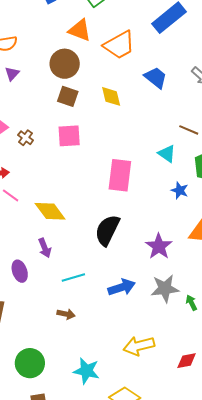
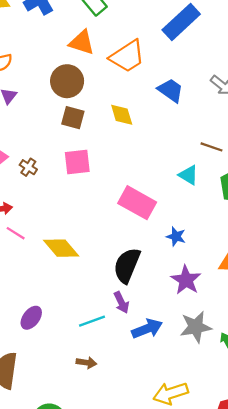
pink rectangle: (120, 175) -> (137, 203), turned -64
blue star: (180, 190) -> (176, 236), moved
purple arrow: (45, 248) -> (121, 302), moved
purple ellipse: (20, 271) -> (31, 318), turned 60

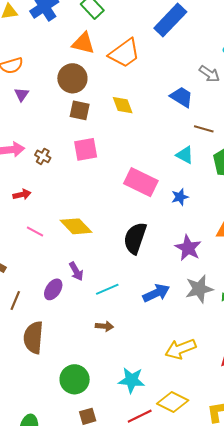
blue trapezoid: (171, 90) -> (182, 97), moved
pink line: (16, 233) -> (35, 231), moved
blue star: (176, 236) -> (180, 197), moved, turned -30
purple arrow: (121, 302) -> (76, 271), moved

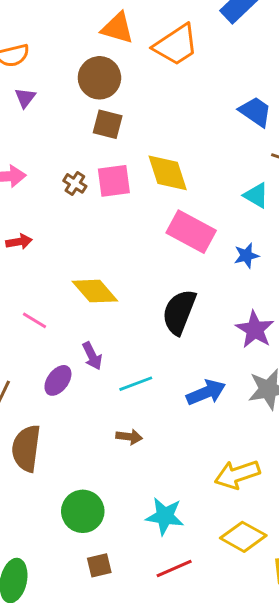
yellow diamond: (123, 105) -> (168, 173), moved, size x1.4
brown cross: (43, 156) -> (75, 183), moved
pink line: (35, 231) -> (34, 320), moved
yellow diamond: (173, 402) -> (243, 537), moved

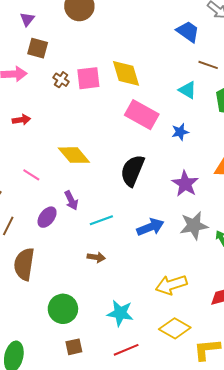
brown square: (108, 124) -> (38, 48), moved

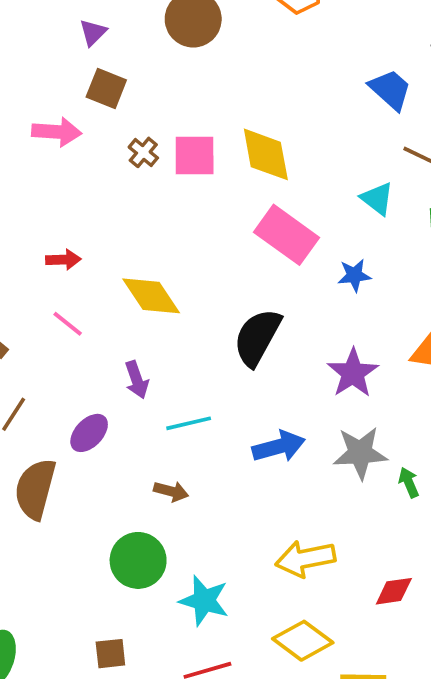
red arrow: (21, 120) -> (63, 260), moved
purple ellipse: (47, 217) -> (89, 433), moved
green circle: (63, 309) -> (138, 560), moved

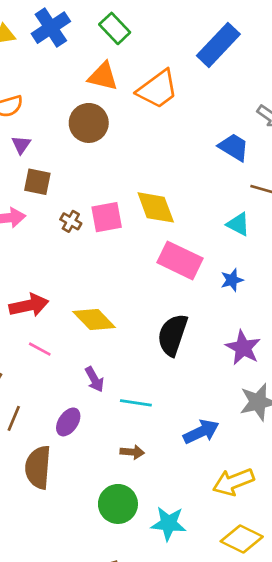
red arrow: (63, 260) -> (29, 305), size x1.6
cyan line: (189, 423) -> (136, 403), turned 32
blue arrow: (279, 447) -> (201, 432), moved

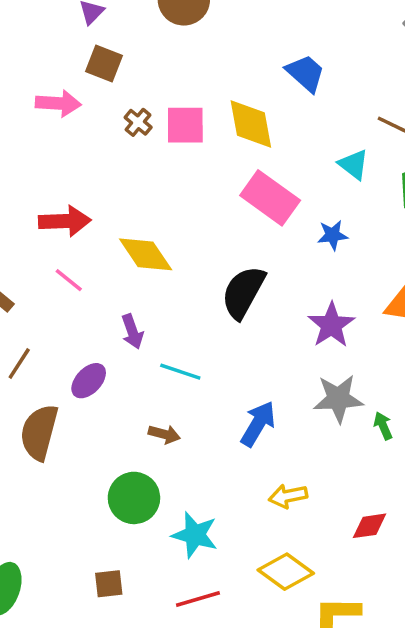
blue trapezoid: (234, 147) -> (306, 73), moved
blue arrow: (201, 432) -> (258, 424), turned -44
yellow arrow: (233, 482) -> (288, 496), size x0.7

